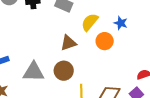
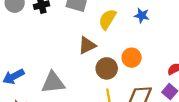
orange circle: (105, 41) -> (132, 58), moved
brown circle: (64, 71) -> (107, 68), moved

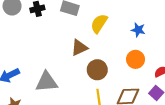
blue star: (142, 16) -> (138, 30), moved
orange circle: (132, 58) -> (136, 59), moved

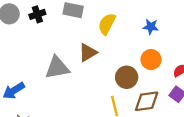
brown circle: (97, 70) -> (127, 77), moved
gray triangle: (46, 82) -> (57, 68), moved

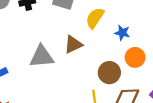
blue star: (151, 27) -> (122, 33), moved

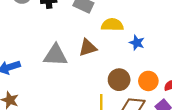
yellow semicircle: (95, 18) -> (112, 25), turned 50
orange circle: (135, 57) -> (148, 81), moved

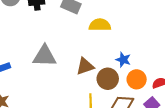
blue star: (137, 43) -> (123, 60), moved
brown triangle: (88, 48) -> (85, 66), moved

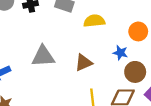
brown circle: (108, 79) -> (135, 72), moved
orange circle: (137, 79) -> (138, 31), moved

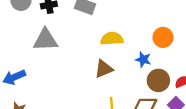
yellow semicircle: (94, 21) -> (112, 39), moved
gray triangle: (43, 56) -> (45, 40), moved

